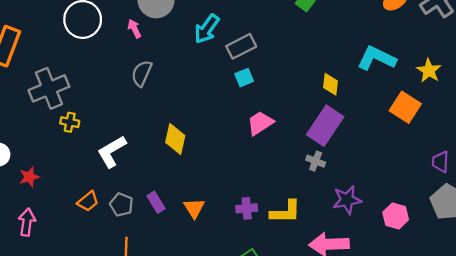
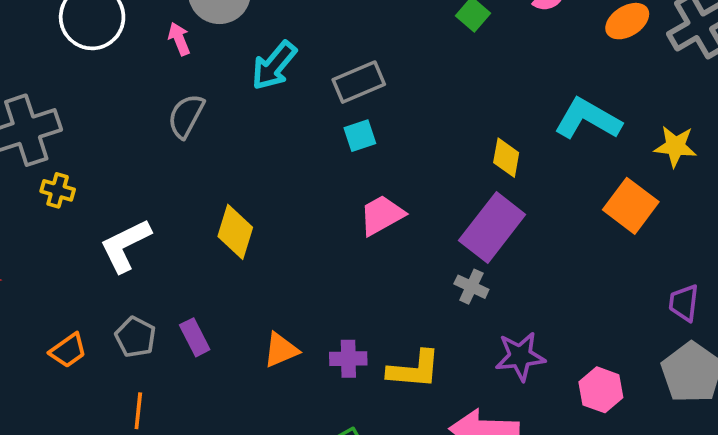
cyan arrow: (207, 29) -> (274, 66), moved
yellow star: (429, 71) -> (675, 146), turned -30
orange trapezoid: (88, 201) -> (68, 350), moved
orange triangle: (194, 208) -> (281, 350), moved, turned 35

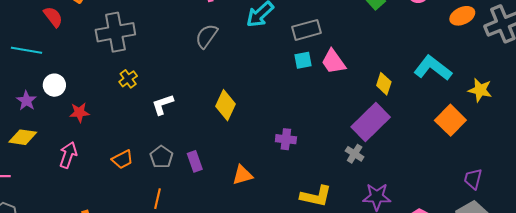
yellow cross: (58, 190) -> (128, 79), moved, turned 30
pink trapezoid: (382, 215) -> (333, 62), moved, turned -104
white L-shape: (125, 245) -> (163, 104), size x0.7
purple cross: (348, 359) -> (286, 139), moved

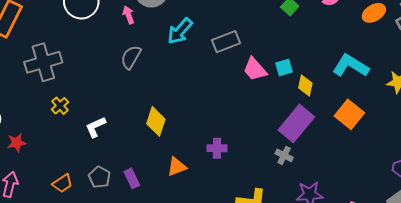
cyan square: (303, 60) -> (284, 68), moved
orange square: (450, 120) -> (349, 114), moved
orange triangle: (242, 175) -> (177, 167), moved

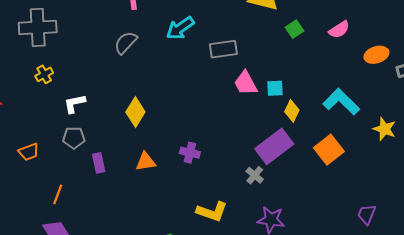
gray pentagon: (99, 177) -> (74, 138), moved, turned 30

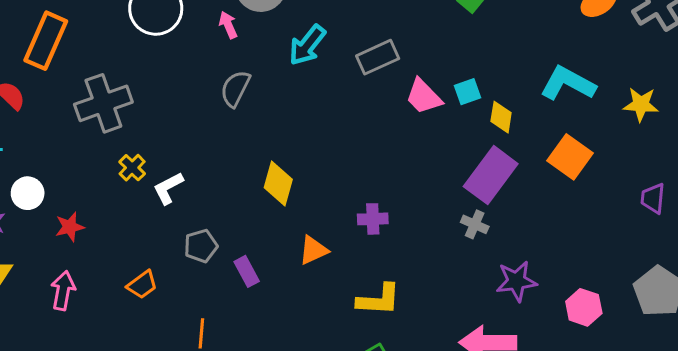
white L-shape: (74, 104) -> (168, 188), moved
yellow L-shape: (212, 212) -> (379, 300), moved
purple trapezoid: (367, 214) -> (653, 198), moved

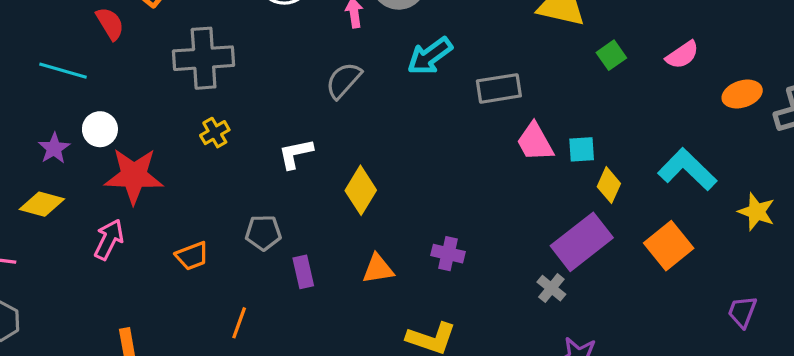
white L-shape: (168, 188) -> (296, 154), moved
red star: (70, 227) -> (134, 176), size x1.8

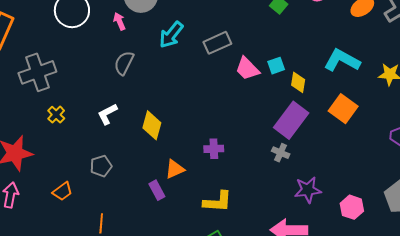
purple rectangle: (303, 272) -> (157, 190), moved

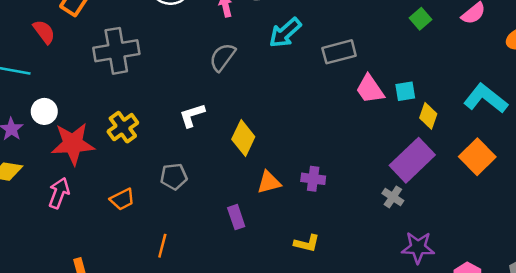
yellow cross: (56, 115) -> (123, 127), moved, size x1.4
orange triangle: (175, 169) -> (269, 182), moved
yellow L-shape: (218, 202) -> (307, 243), size x0.7

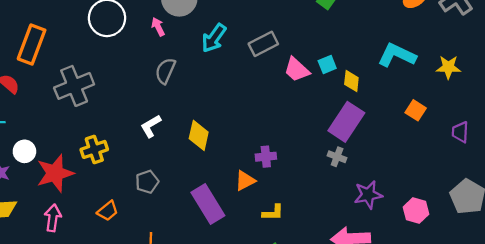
yellow cross: (123, 127) -> (94, 149), turned 30
orange square: (477, 157) -> (416, 110), moved, size x0.7
orange triangle: (269, 182) -> (245, 181), moved
purple rectangle: (236, 217) -> (208, 204), size x1.8

